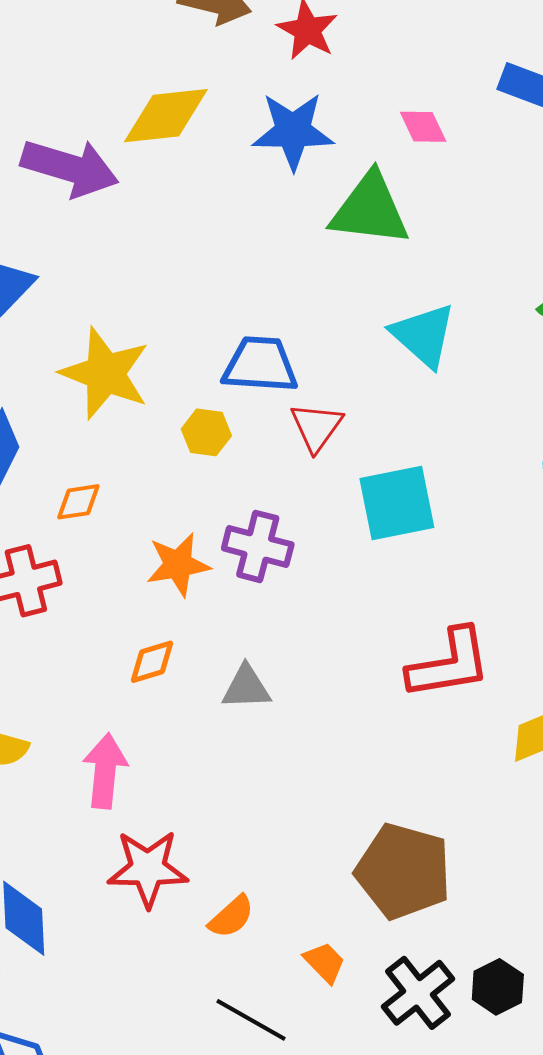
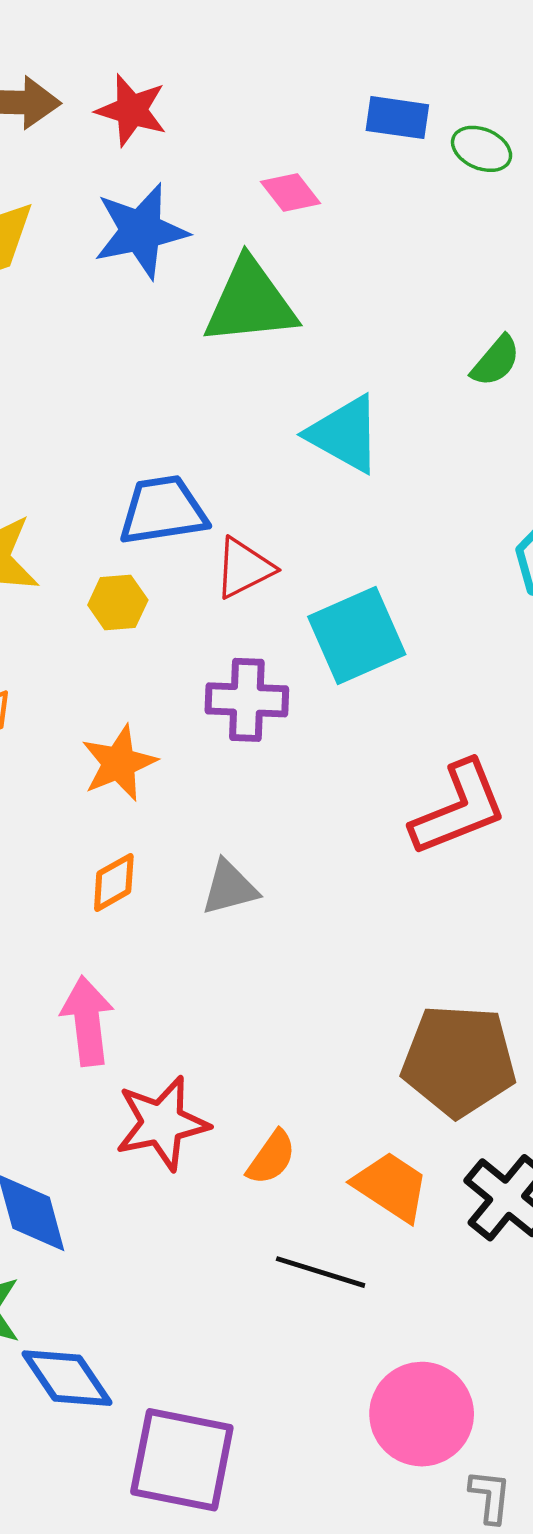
red triangle: (316, 427) -> (244, 568), turned 40
purple cross: (258, 546) -> (247, 700), moved
orange trapezoid: (325, 962) -> (391, 1186), size x1.5

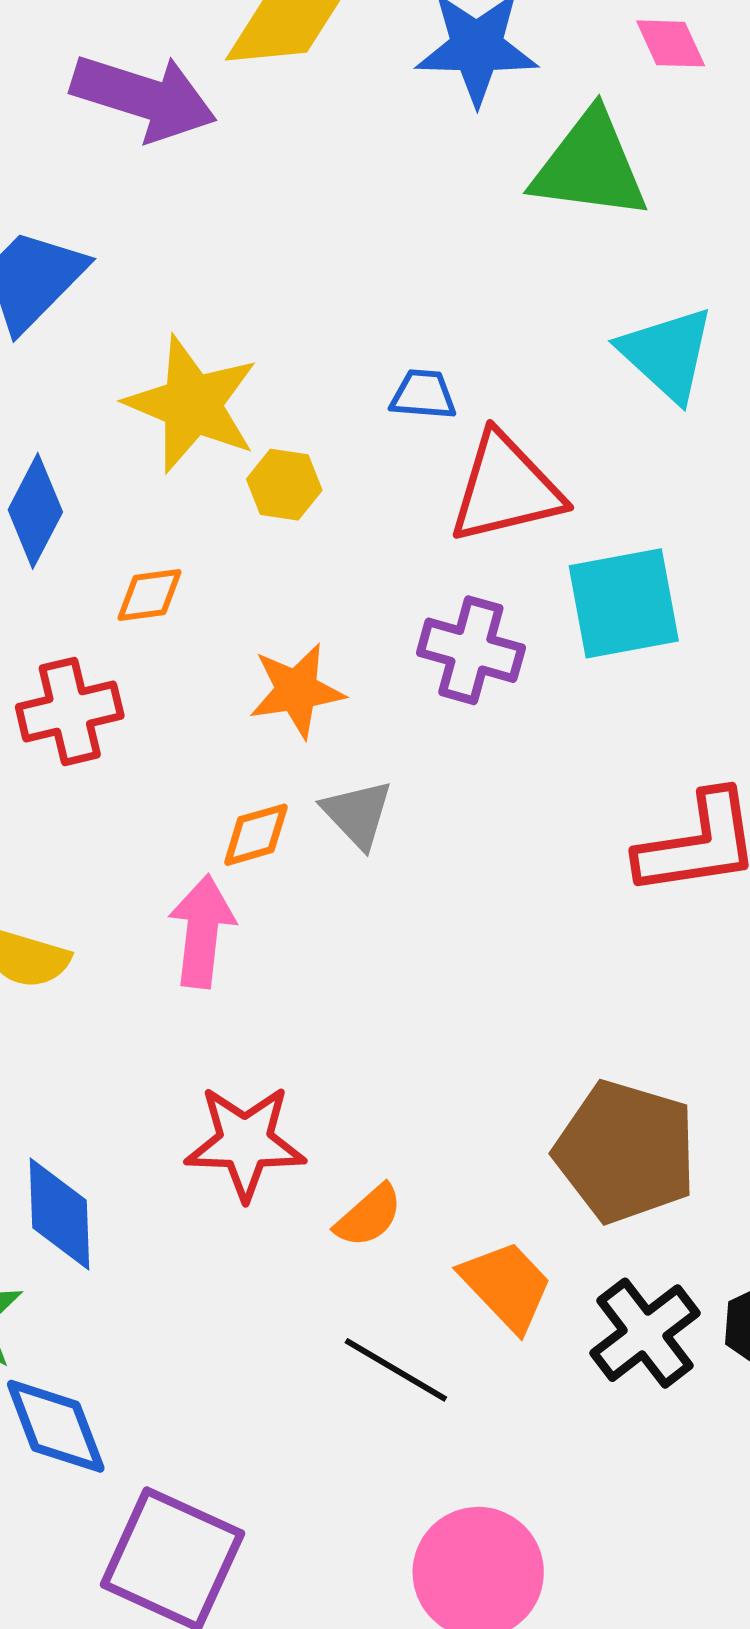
blue trapezoid: (163, 510) -> (423, 395), size x0.6
red triangle: (244, 568) -> (506, 488), size x1.5
yellow hexagon: (118, 603) -> (284, 485), moved
gray triangle: (230, 888) -> (358, 814), moved, turned 48
pink arrow: (87, 1021) -> (202, 931), moved

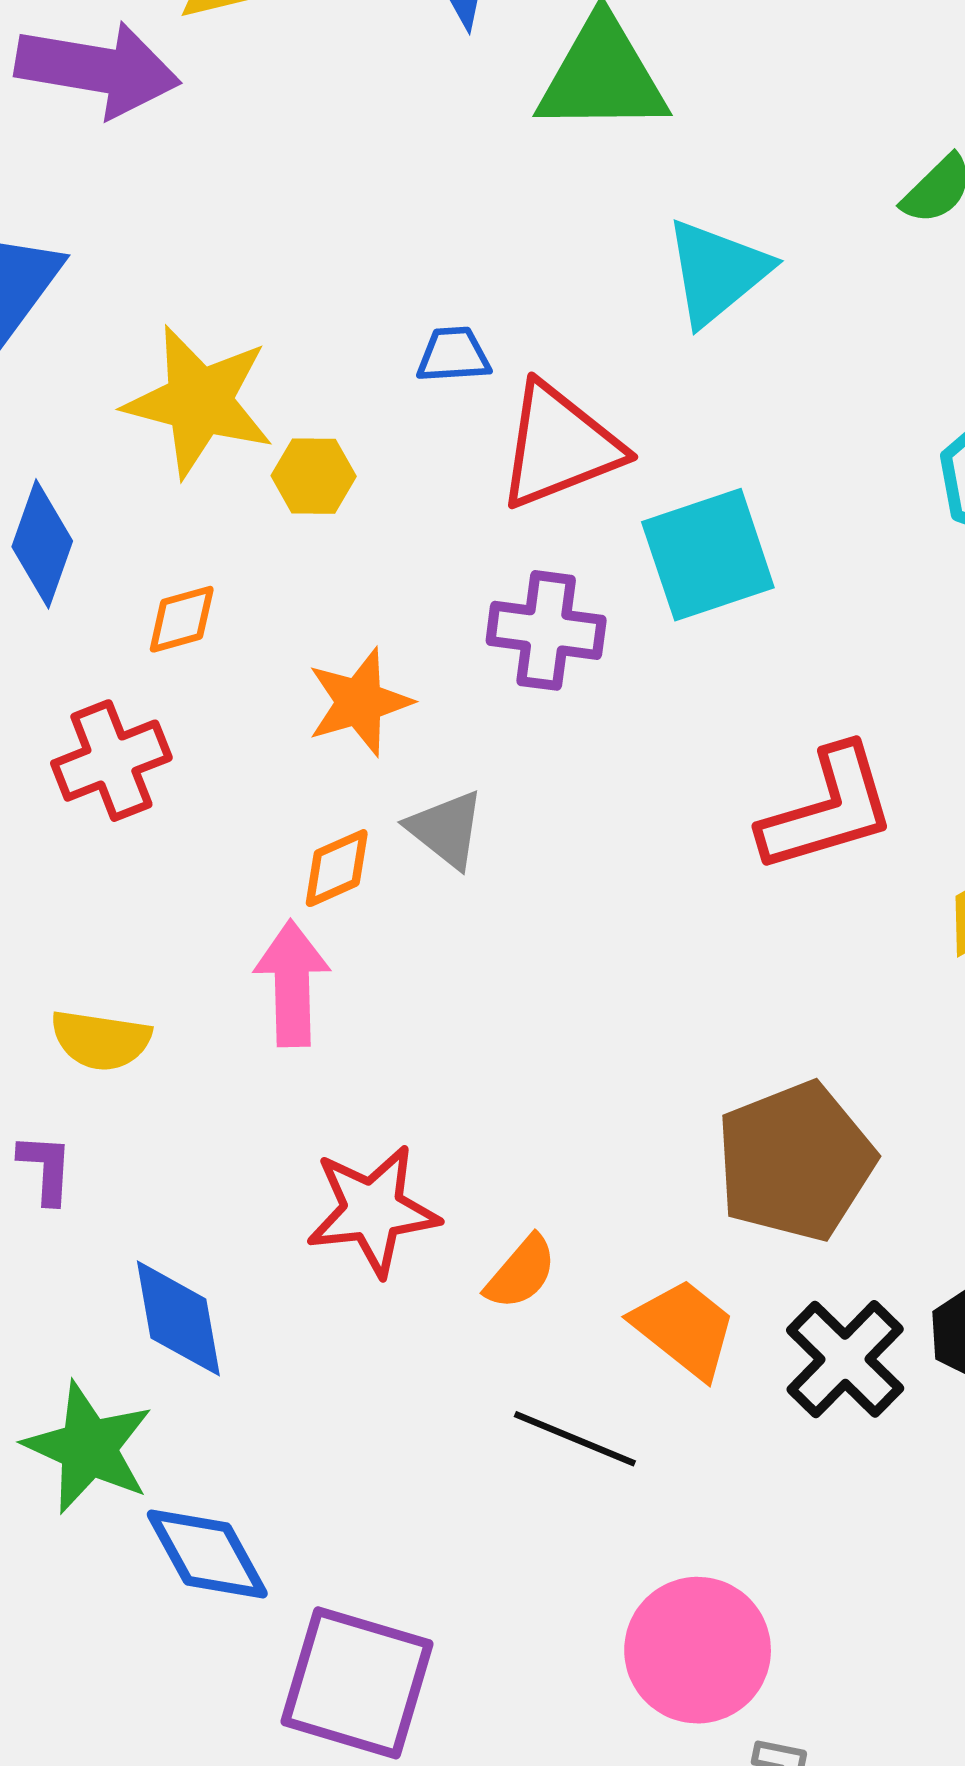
cyan triangle: (667, 354) -> (717, 272), turned 46
brown pentagon: (626, 1152) -> (795, 1161), turned -30

